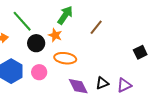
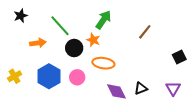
brown line: (96, 27) -> (145, 32), moved
purple triangle: (124, 85) -> (173, 88), moved, turned -35

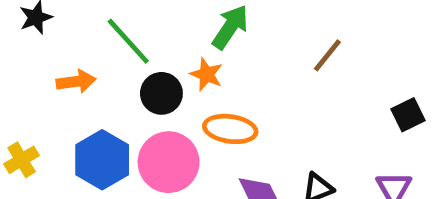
pink circle: (77, 77) -> (169, 162), size x1.6

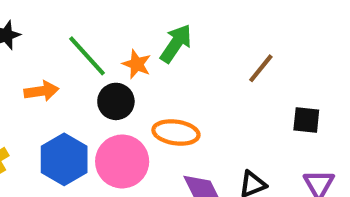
orange star: (206, 74) -> (137, 64), moved
black square: (408, 115) -> (306, 120), moved, turned 32

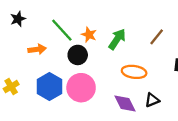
green arrow: (176, 43) -> (117, 39), moved
orange ellipse: (176, 132) -> (134, 72), moved

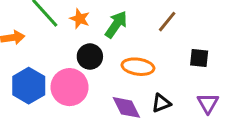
black circle: (78, 55) -> (90, 57), moved

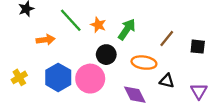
brown line: (167, 22) -> (167, 39), moved
black square: (199, 58) -> (198, 47), moved
black triangle: (161, 103) -> (167, 81), moved, turned 35

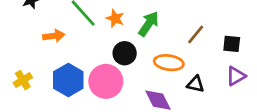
purple triangle: (199, 91) -> (236, 76), moved, turned 30

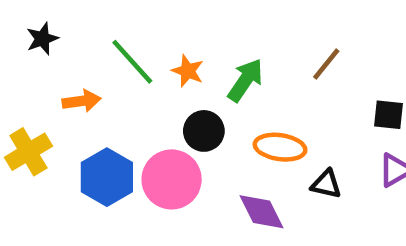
brown line: (196, 34) -> (326, 64), moved
yellow cross: (23, 80) -> (28, 152), moved, size x1.4

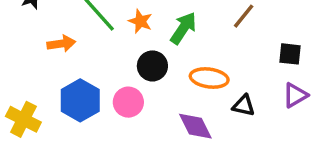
yellow cross: (28, 152) -> (23, 119), moved, turned -32
pink circle: (172, 179) -> (128, 102), size x0.7

